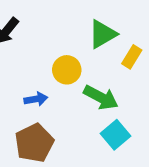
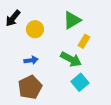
yellow rectangle: (132, 57) -> (84, 41), moved
yellow circle: (67, 70) -> (35, 29), moved

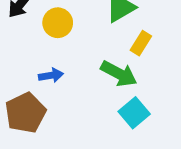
brown pentagon: (30, 87) -> (25, 113), moved

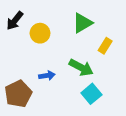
yellow rectangle: (141, 43) -> (105, 46), moved
blue arrow: (51, 75) -> (47, 76), moved

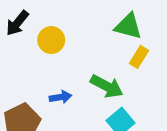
green triangle: (82, 23) -> (128, 26), moved, turned 45

